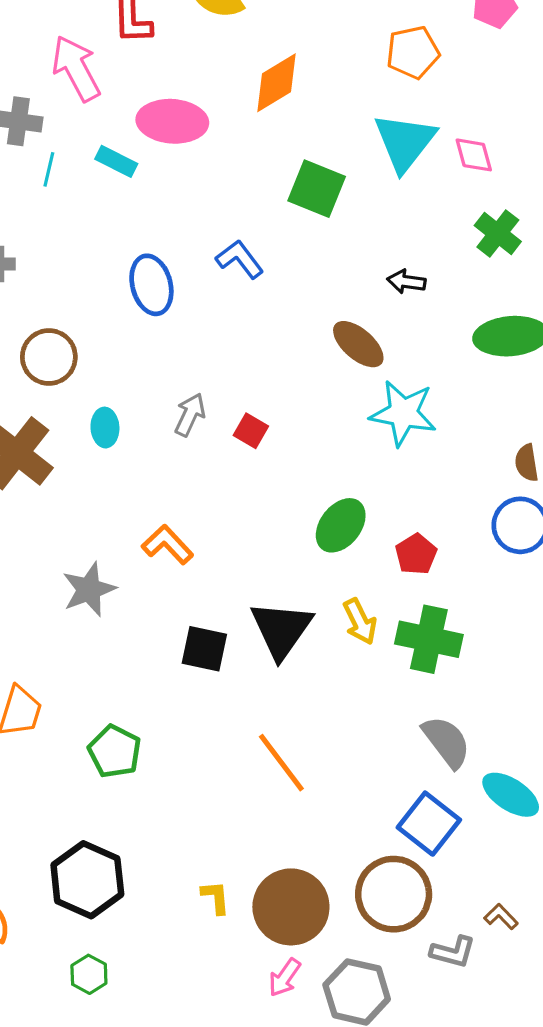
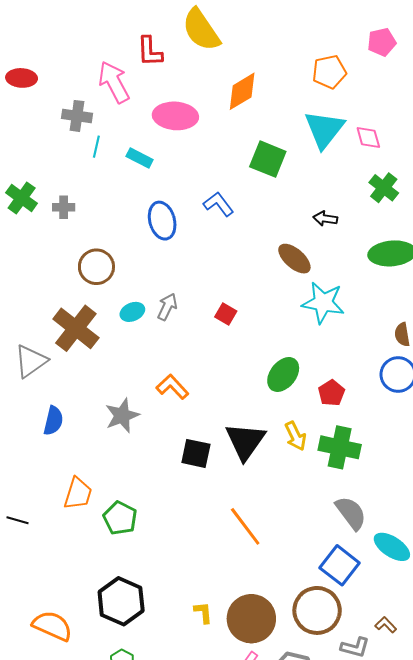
cyan rectangle: (116, 161) -> (140, 158), moved
gray arrow: (190, 415) -> (167, 307), moved
cyan ellipse: (105, 428) -> (132, 312), turned 70
green pentagon: (115, 751) -> (120, 518), moved

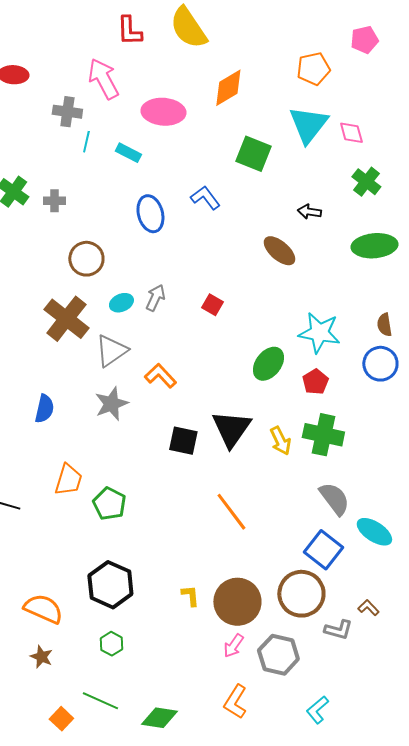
red L-shape: (150, 51) -> (129, 31), moved
cyan star: (323, 303) -> (319, 333), moved
gray triangle: (31, 361) -> (111, 351), moved
yellow arrow: (295, 436) -> (280, 441), moved

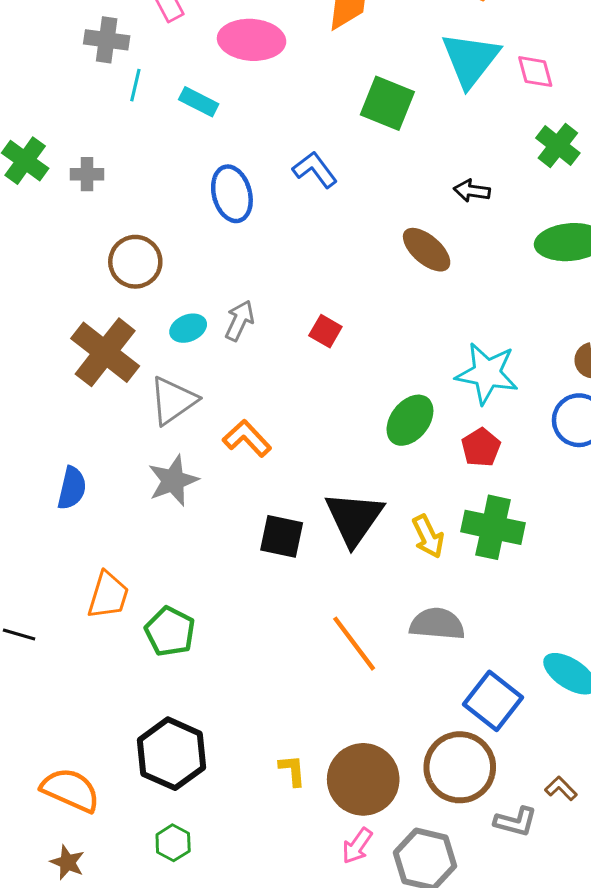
gray semicircle: (334, 499) -> (437, 624), moved, turned -48

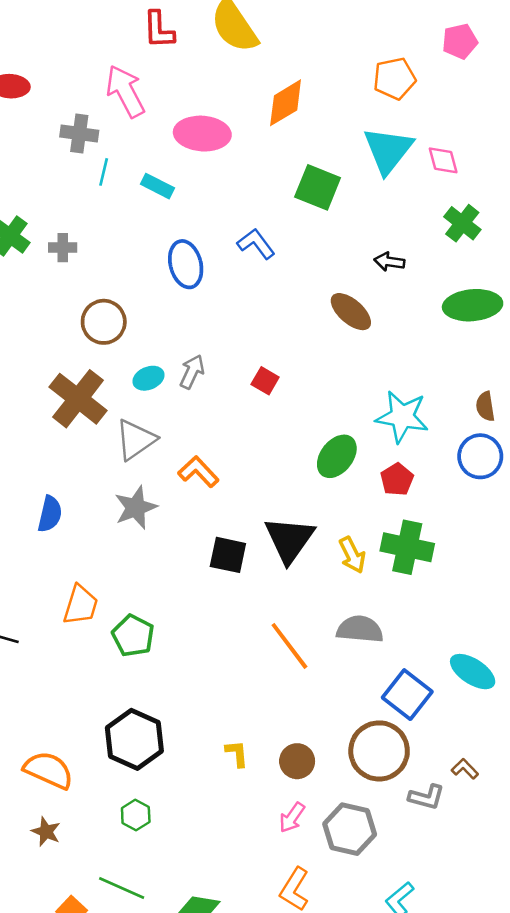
brown circle: (363, 779) -> (297, 761), size x0.6

